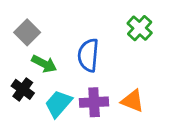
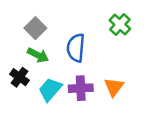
gray square: (27, 32) -> (35, 28), moved
orange triangle: (132, 101) -> (114, 87), turned 45

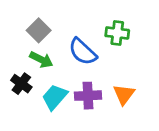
green cross: (120, 24) -> (117, 33), moved, turned -35
blue semicircle: (76, 48) -> (83, 52), turned -52

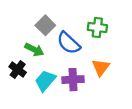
gray square: (39, 30) -> (45, 25), moved
orange triangle: (124, 94) -> (101, 67), moved

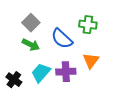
gray square: (45, 25) -> (31, 23), moved
black cross: (18, 70) -> (14, 80), moved

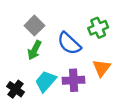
green cross: (88, 25) -> (98, 28), turned -30
green arrow: (31, 45) -> (34, 50), turned 90

